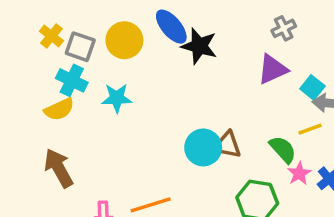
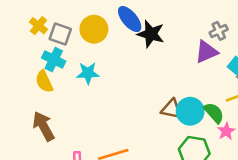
gray cross: (284, 28) -> (219, 31), moved
yellow semicircle: (59, 109) -> (44, 81), turned 90
cyan circle: (203, 147) -> (190, 111), moved

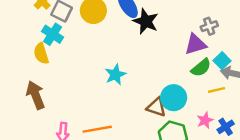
cyan star: (88, 73) -> (115, 75), moved, turned -30
brown triangle: (172, 109) -> (156, 107), moved
green semicircle: (214, 113) -> (201, 68), moved, turned 85

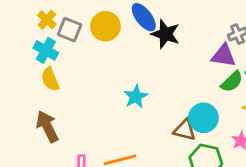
cyan cross: (53, 34) -> (46, 50), moved
purple triangle: (195, 44) -> (224, 56), turned 30

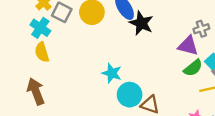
cyan star: (136, 97) -> (112, 73), turned -30
cyan circle: (203, 118) -> (130, 95), moved

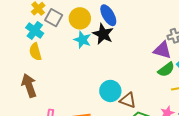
black star: (141, 23) -> (103, 34), moved
cyan star: (112, 73) -> (82, 40), moved

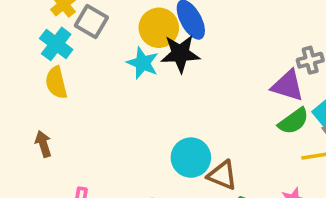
yellow circle: (80, 18) -> (159, 28), moved
black star: (103, 34) -> (180, 54), turned -30
brown arrow: (29, 86) -> (43, 144), size x0.6

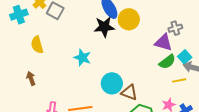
yellow circle: (159, 28) -> (129, 19), moved
cyan cross: (56, 44) -> (19, 15), moved, turned 36
cyan star: (143, 63) -> (82, 58), moved

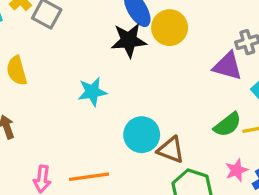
cyan star: (82, 58) -> (92, 92), turned -30
green semicircle: (167, 62) -> (227, 125), moved

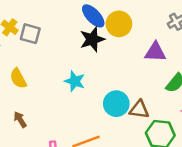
purple triangle: (228, 66) -> (155, 52), moved
cyan star: (92, 92) -> (75, 81), turned -30

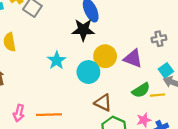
yellow circle: (119, 24) -> (105, 56), moved
cyan circle: (116, 104) -> (88, 72), moved

